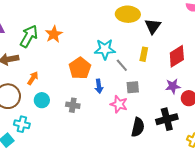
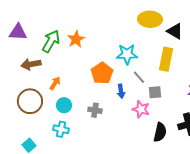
black triangle: (153, 26) -> (175, 31), turned -36
yellow rectangle: (144, 54) -> (166, 59), size x1.6
gray line: (122, 65) -> (139, 77), moved
cyan cross: (22, 124) -> (61, 129), moved

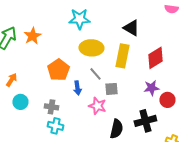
yellow ellipse: (150, 19) -> (91, 48), moved
cyan star: (127, 54) -> (79, 19), moved
cyan cross: (61, 129) -> (55, 126), moved

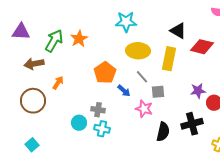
red diamond: (155, 58) -> (202, 47), moved, turned 45
blue arrow: (77, 88) -> (124, 91), turned -40
cyan circle: (20, 102) -> (79, 123), moved

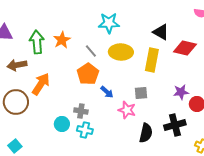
green arrow: (54, 41) -> (37, 42), turned -35
gray line: (142, 77) -> (91, 51), moved
orange arrow: (58, 83) -> (41, 84), size x1.6

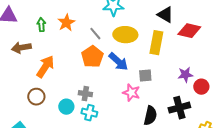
green arrow: (37, 42) -> (41, 25), size x0.6
blue arrow: (107, 92) -> (118, 62), moved, size x1.5
brown circle: (16, 102) -> (36, 97), moved, size x0.7

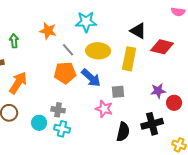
orange star: (66, 23) -> (48, 31), moved, turned -30
orange pentagon: (92, 57) -> (65, 73), turned 30

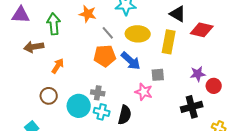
green arrow: (14, 41) -> (54, 24), size x1.5
orange arrow: (18, 83) -> (58, 66), size x0.7
cyan circle: (39, 123) -> (79, 106), size x1.5
black semicircle: (123, 132) -> (125, 115), moved

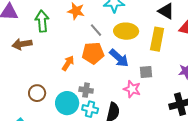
orange arrow: (58, 66) -> (68, 63), moved

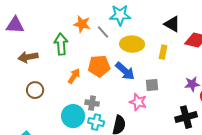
green arrow: (42, 21) -> (61, 44), moved
gray line: (96, 30) -> (103, 32), moved
yellow rectangle: (157, 39) -> (163, 52), size x0.6
brown circle: (37, 93) -> (35, 90), moved

